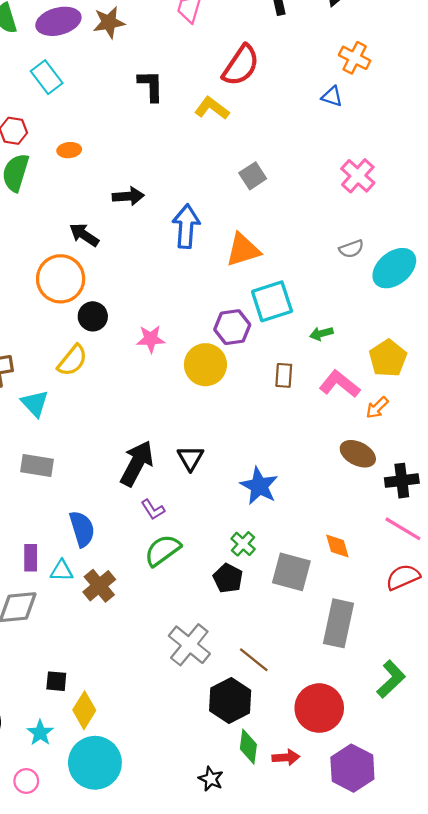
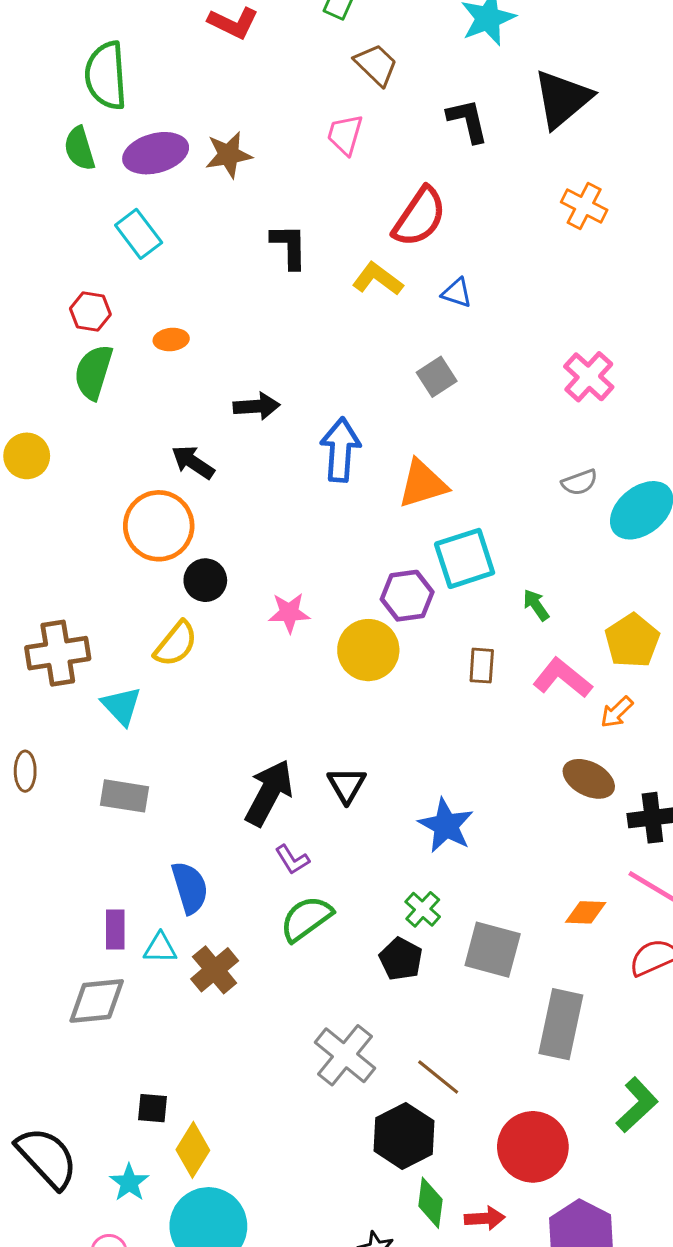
blue triangle: (332, 96) -> (457, 293), moved
green arrow: (321, 334) -> (536, 605), turned 70
orange diamond: (337, 546) -> (586, 912), moved, turned -72

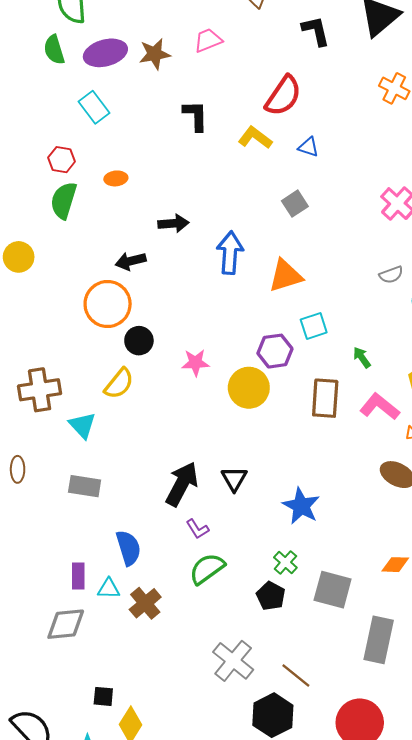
pink trapezoid: (345, 135) -> (208, 40), moved, turned 52
black arrow: (193, 462) -> (131, 261), turned -48
cyan square: (465, 558) -> (314, 326), size x0.7
brown rectangle: (482, 666) -> (325, 398), size x1.6

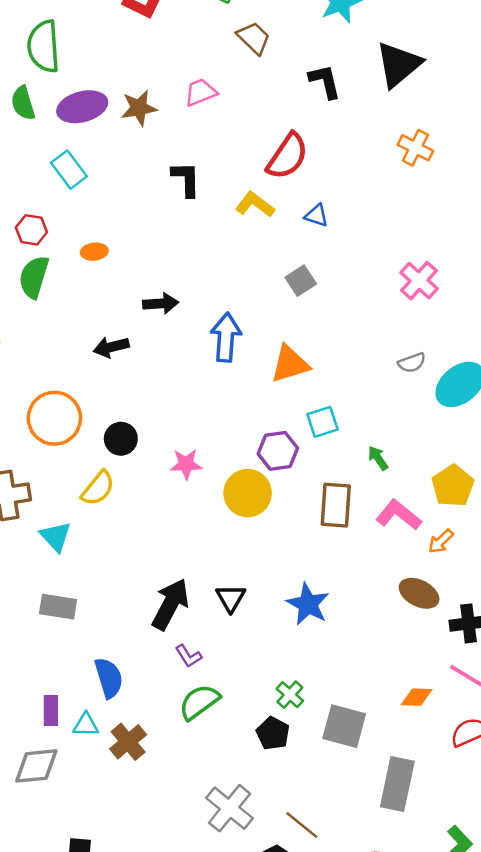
orange circle: (108, 304) -> (54, 418), moved
blue star: (301, 506) -> (308, 604), moved

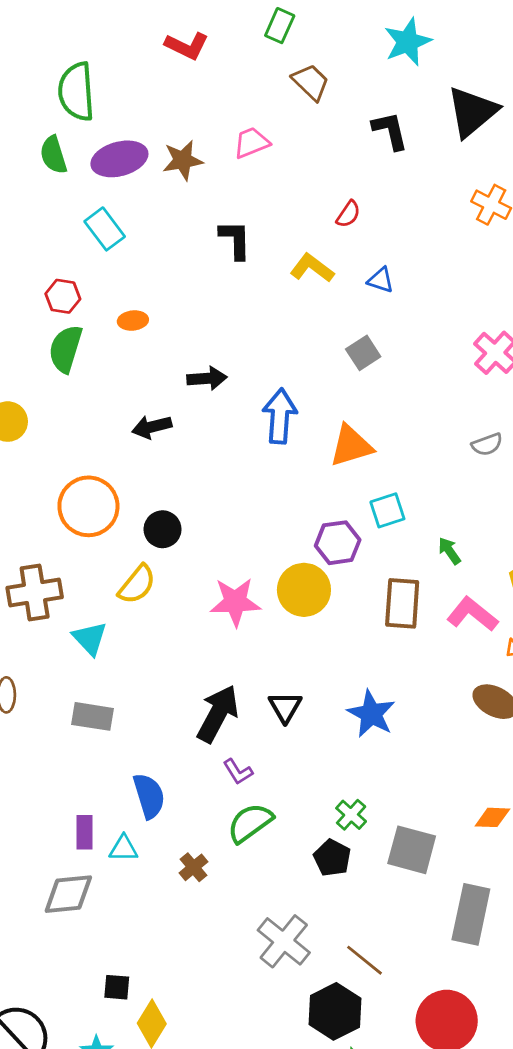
red semicircle: (287, 156) -> (348, 214), size x0.5
pink star: (186, 464) -> (235, 602), moved, size x1.4
brown cross: (128, 742) -> (194, 867), moved, size x0.7

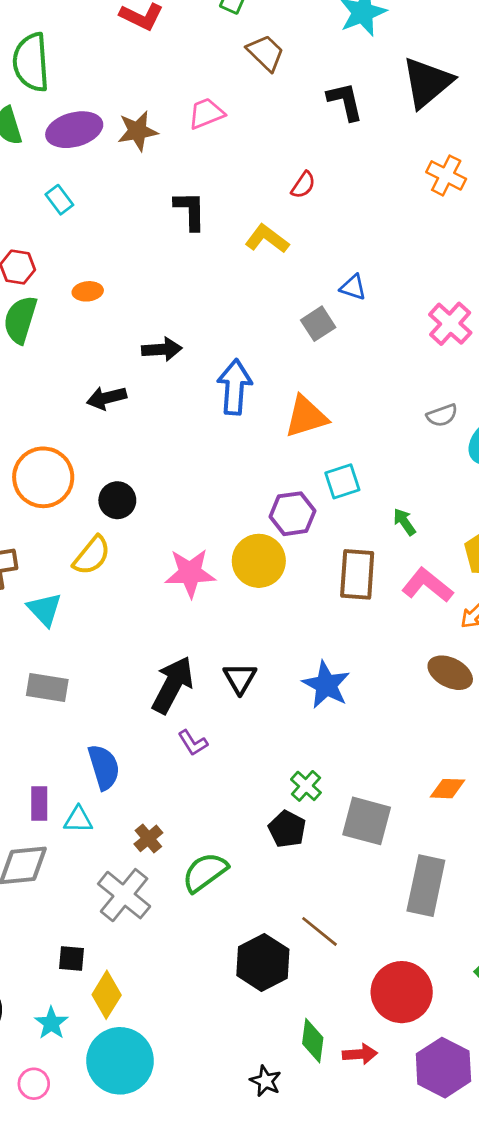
cyan rectangle: (105, 229) -> (59, 200), size x0.7
blue triangle: (381, 280) -> (353, 287), moved
green semicircle: (250, 823) -> (205, 872), moved
gray cross: (284, 941) -> (124, 895), moved
black hexagon: (335, 1011) -> (263, 962), moved

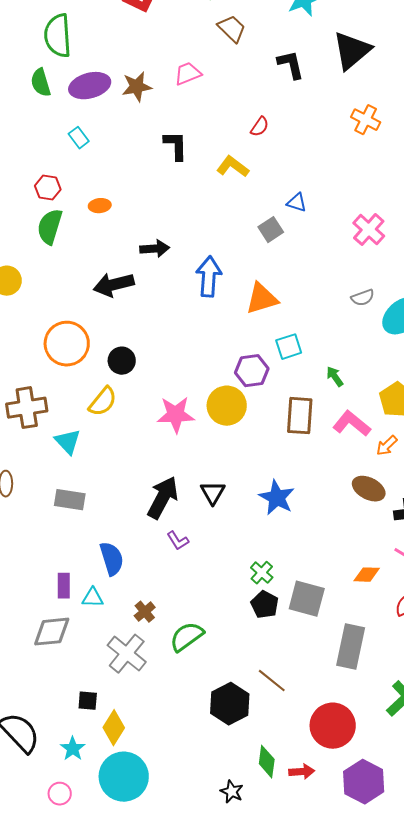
black arrow: (107, 398) -> (114, 285), size x1.4
black pentagon: (287, 829) -> (265, 605), moved

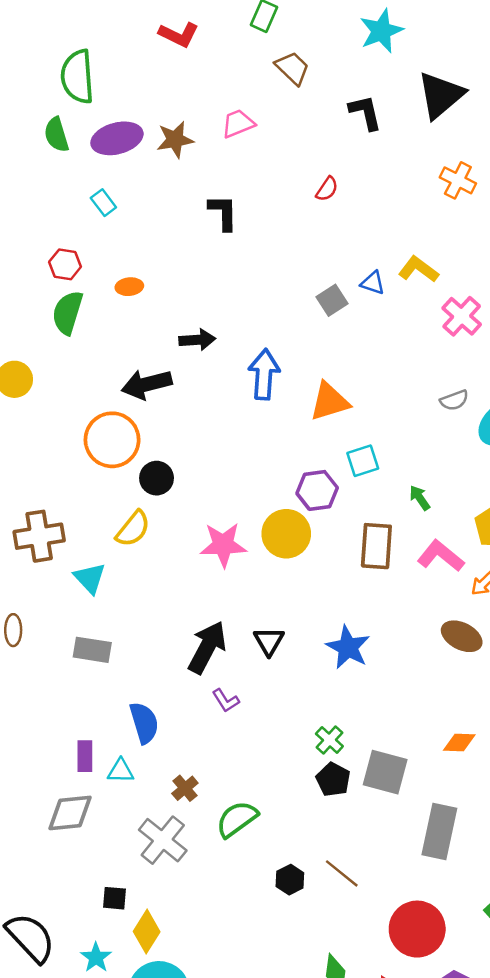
yellow L-shape: (233, 167) -> (418, 269), moved
gray square: (271, 230) -> (332, 300), moved
orange circle: (67, 344) -> (112, 440), moved
black hexagon: (230, 704) -> (290, 880), moved, size x0.6

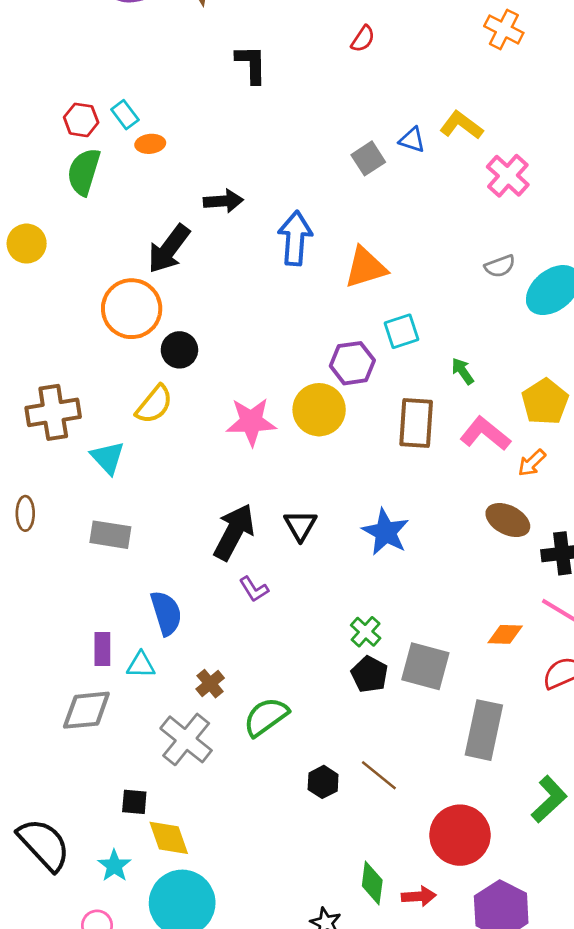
cyan rectangle: (103, 203) -> (125, 115), moved
black arrow: (147, 384) -> (169, 249), turned -39
yellow diamond: (147, 932) -> (169, 838), turned -51

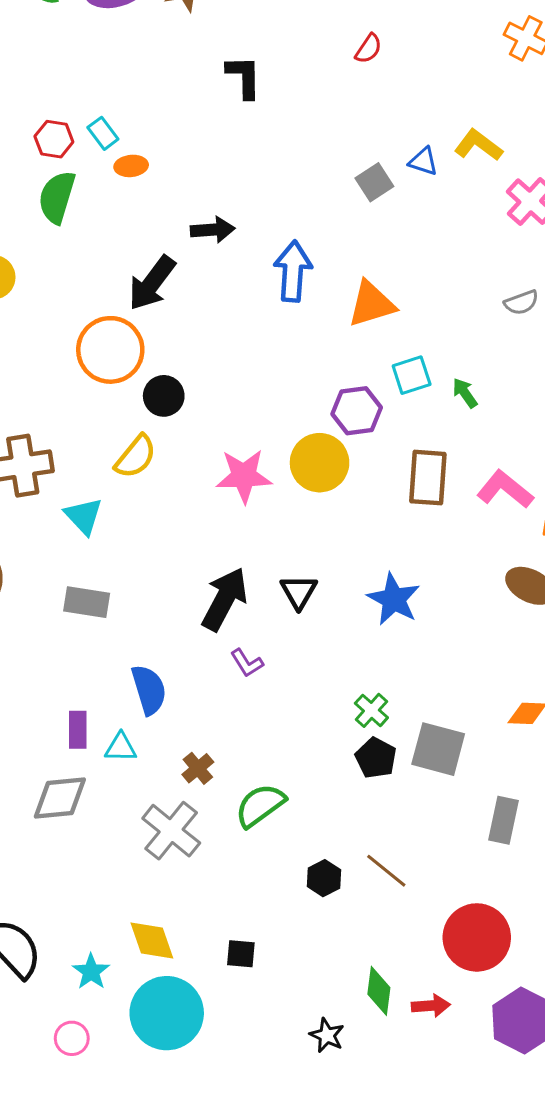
green arrow: (463, 371) -> (465, 393), moved
gray rectangle: (484, 730) -> (503, 820), size x0.7
black square: (134, 802) -> (241, 954), moved

